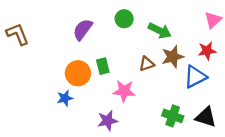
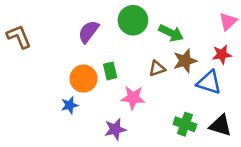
green circle: (124, 19) -> (133, 20), size x1.5
blue triangle: (195, 77) -> (209, 82), turned 45

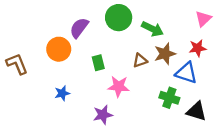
brown L-shape: (19, 37) -> (17, 64), moved
orange circle: (83, 79) -> (59, 49), moved
green cross: (185, 124) -> (169, 98), moved

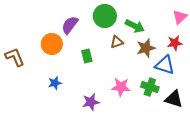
brown triangle: (140, 60) -> (117, 42), moved
pink star: (119, 86) -> (121, 87), moved

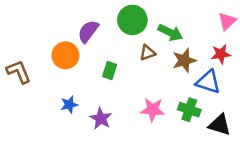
green rectangle: (87, 56) -> (110, 70), turned 32
purple star: (91, 102) -> (101, 118), moved, turned -30

